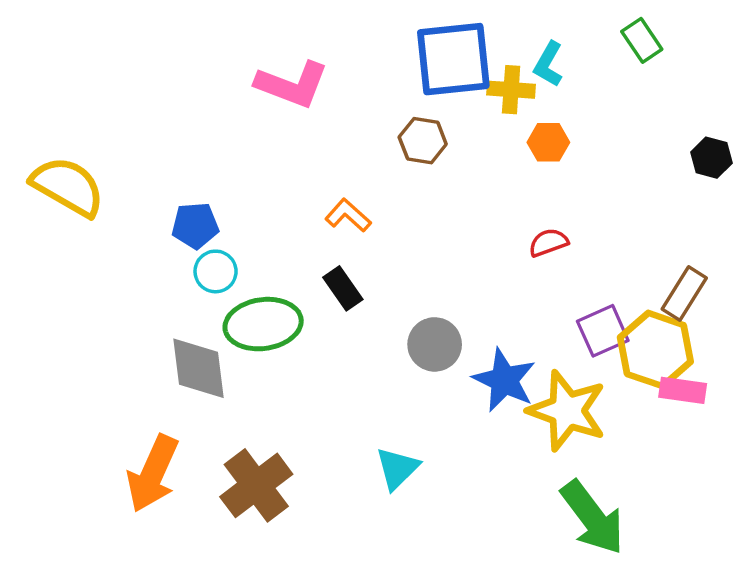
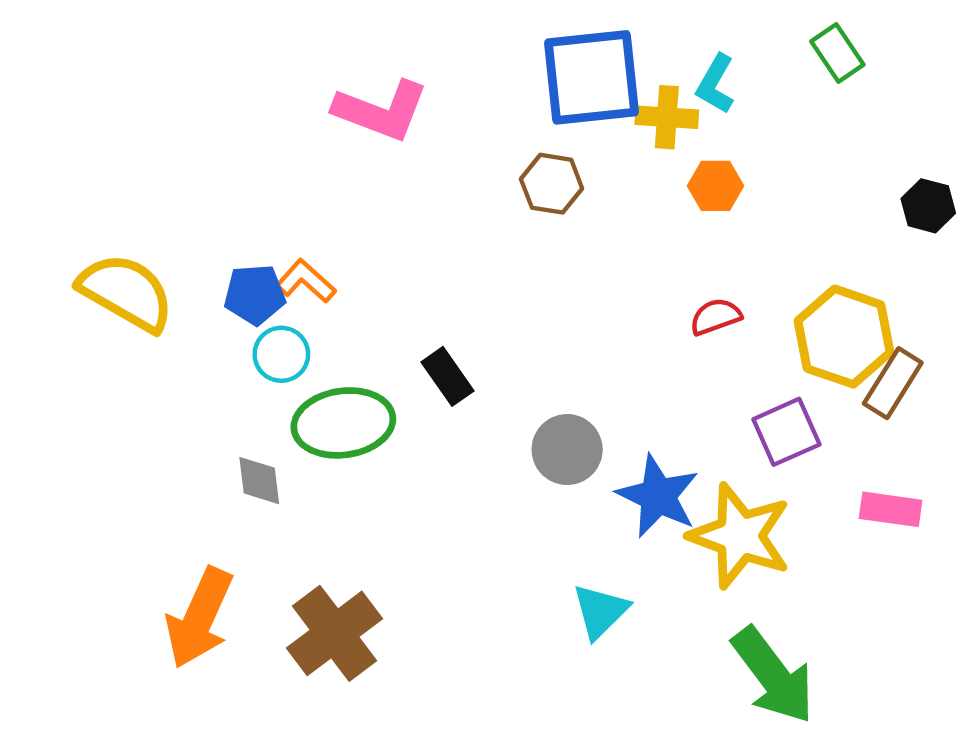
yellow semicircle: (68, 186) -> (126, 292), moved
orange L-shape: (348, 215) -> (306, 281), moved
yellow hexagon: (655, 350) -> (844, 337), moved
gray diamond: (199, 368) -> (259, 481), size x0.6
cyan triangle: (397, 468) -> (600, 611), moved

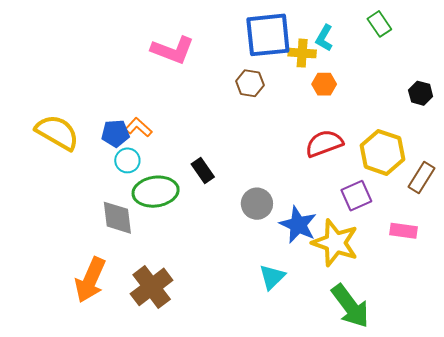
red semicircle: (716, 317) -> (324, 143), size x1.6
brown rectangle: (893, 383) -> (422, 178), moved
gray diamond: (259, 481) -> (117, 218), size x1.5

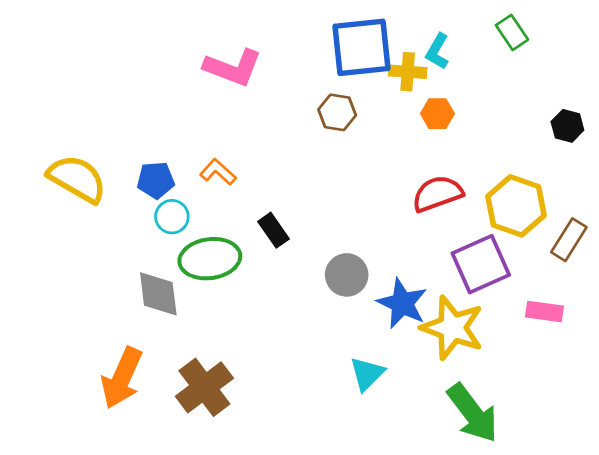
orange L-shape: (138, 127) -> (218, 172), moved
purple square: (356, 196) -> (481, 264), size x1.4

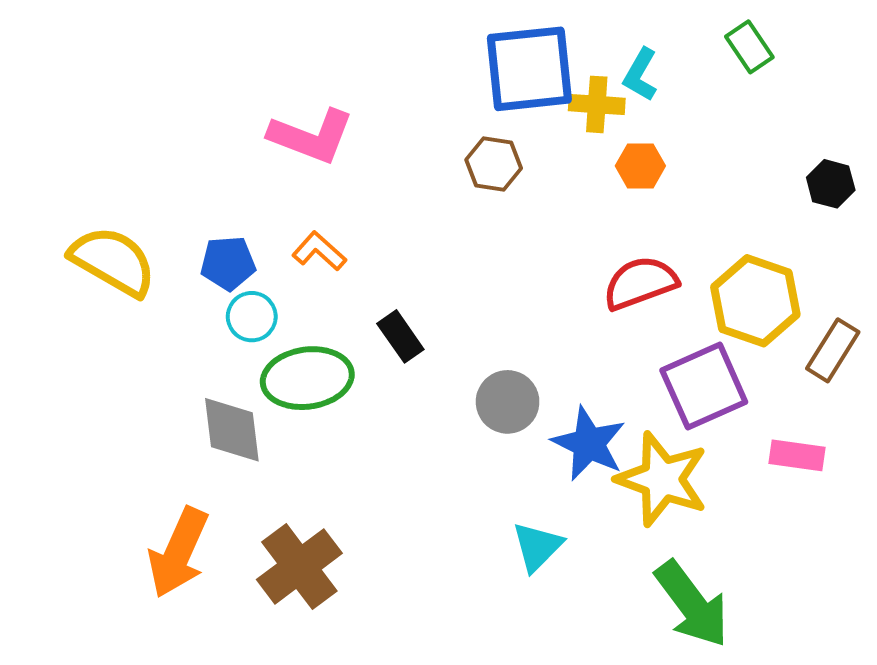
pink L-shape: (233, 68) -> (311, 136), moved

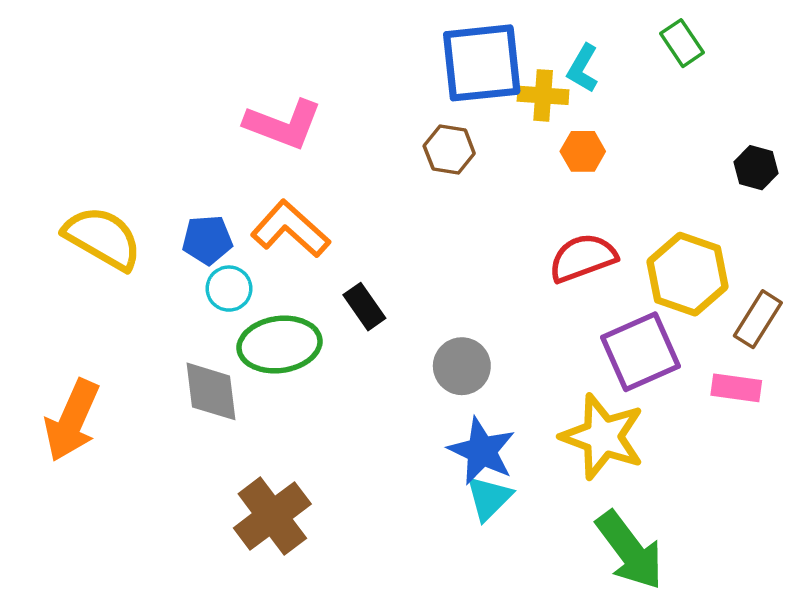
orange L-shape: (319, 251) -> (290, 229), size x1.6
blue star: (589, 444) -> (482, 451), moved
pink rectangle: (797, 455) -> (736, 388), moved
orange arrow: (178, 553) -> (72, 420), moved

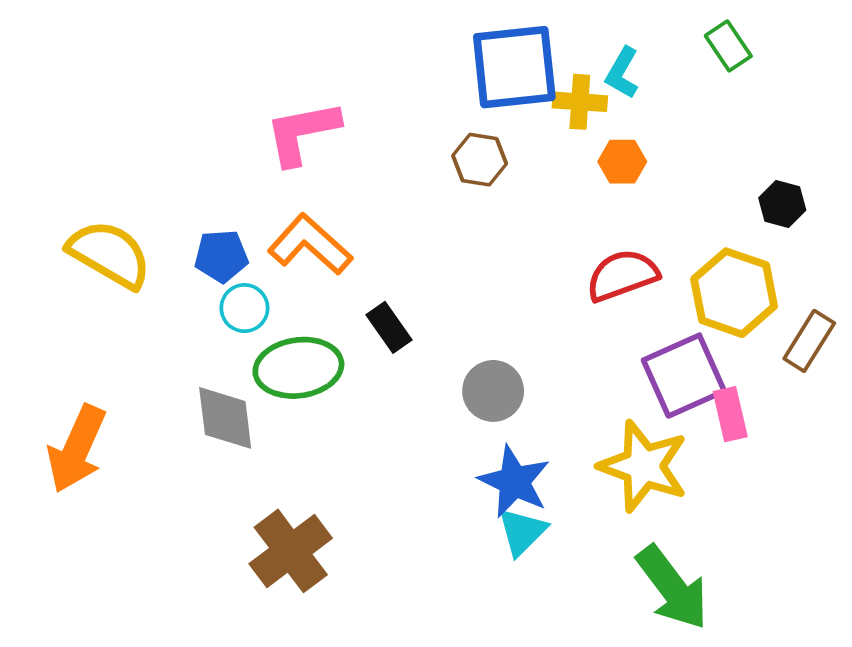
pink L-shape: (283, 124) -> (302, 133), turned 148
black hexagon: (756, 168) -> (782, 204), moved
pink rectangle: (736, 388) -> (730, 414), moved, turned 69

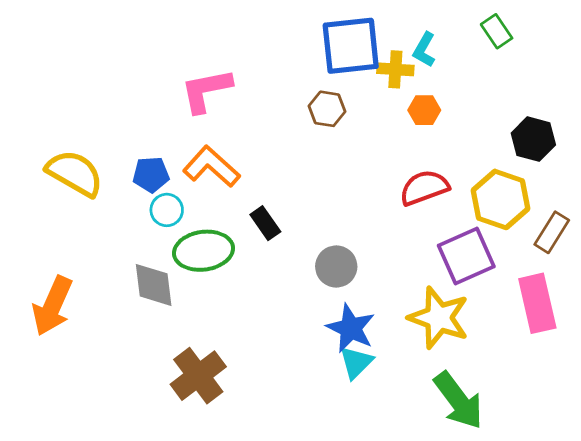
black hexagon: (782, 204) -> (533, 139), size x1.4
pink rectangle: (730, 414) -> (537, 303), moved, size x1.6

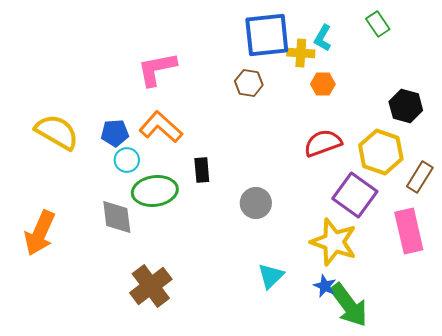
black rectangle: (265, 223) -> (202, 170), turned 30
purple square: (466, 256) -> (355, 195), turned -30
blue star: (351, 328) -> (325, 286), moved, size x0.6

